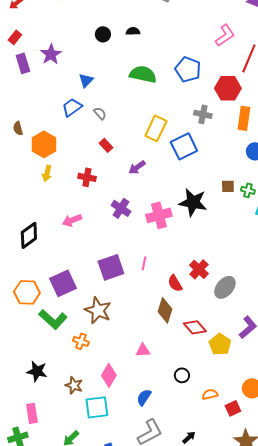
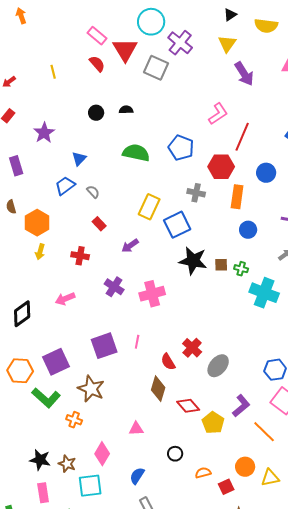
purple rectangle: (23, 63) -> (16, 166), moved
black star: (193, 202) -> (193, 261), moved
black star: (37, 371) -> (40, 460), moved
pink rectangle: (32, 413) -> (43, 493), moved

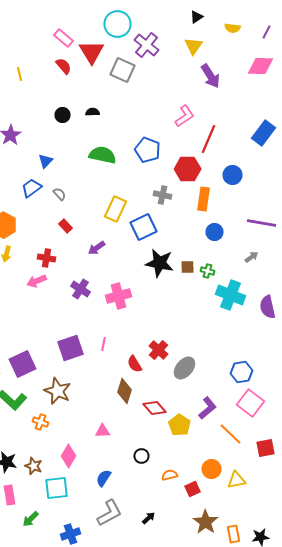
yellow semicircle: (266, 26) -> (232, 28), size x0.7
pink arrow: (65, 299) -> (36, 281), moved

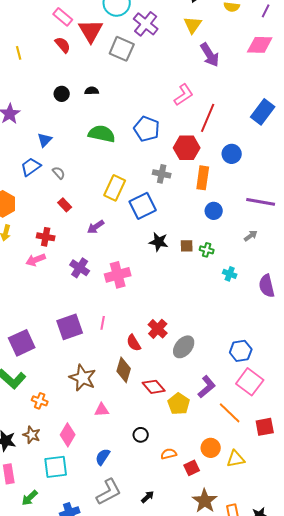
black star: (160, 263) -> (159, 242), size x0.7
cyan cross: (230, 295) -> (230, 274), size x0.5
brown star: (58, 391) -> (83, 378), moved
brown star: (34, 466) -> (32, 435), moved

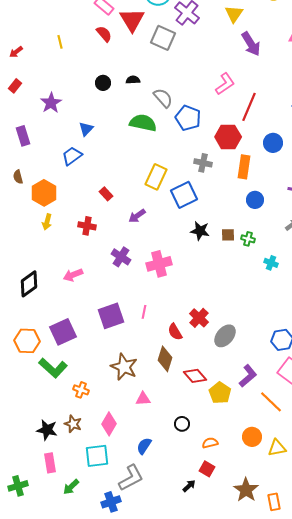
gray semicircle: (59, 173) -> (163, 98), moved, size x1.5
pink arrow: (36, 260) -> (73, 275), moved
red square: (192, 468) -> (207, 469), moved, turned -35
gray L-shape: (109, 492) -> (131, 478), moved

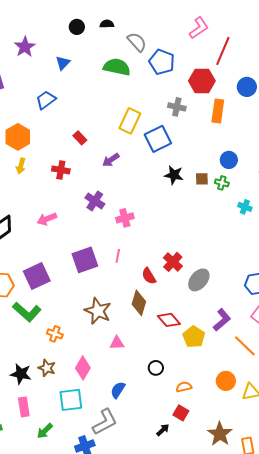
blue triangle: (86, 129) -> (63, 63), moved
blue circle: (255, 200) -> (229, 160), moved
pink cross: (159, 264) -> (125, 218), moved, size x0.7

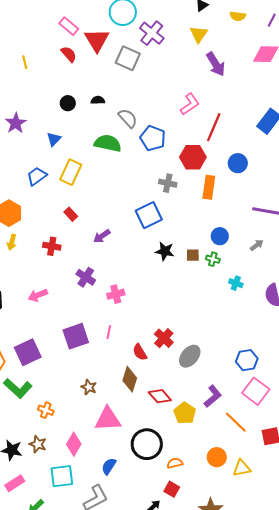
yellow rectangle: (130, 121) -> (71, 172), moved
brown star: (98, 311) -> (89, 387), size x0.6
pink triangle: (117, 343) -> (108, 419), size x1.8
black circle: (156, 368) -> (147, 444), size x2.0
pink rectangle: (24, 407) -> (15, 483), turned 66

